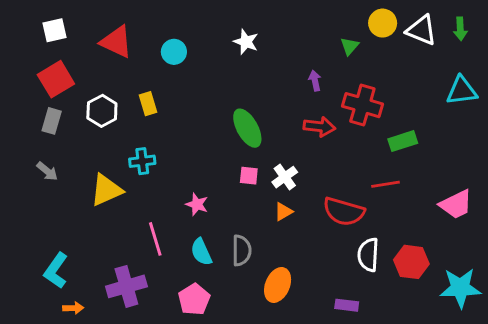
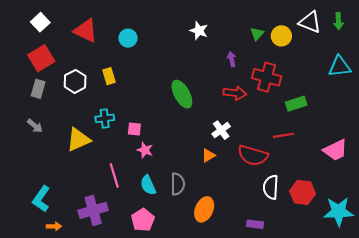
yellow circle: (383, 23) -> (281, 36), moved
white square: (54, 30) -> (40, 22), turned -30
white star: (246, 42) -> (199, 31), moved
pink square: (249, 176) -> (134, 129), moved
white cross: (285, 177) -> (221, 130), moved

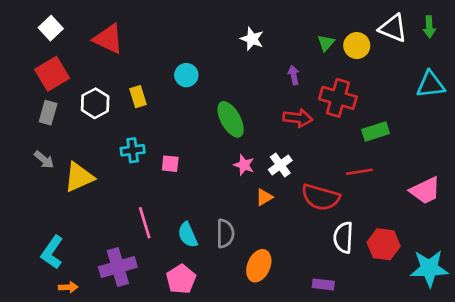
cyan circle: (128, 38) -> (186, 75), moved
yellow triangle: (78, 140) -> (79, 177), moved
pink star: (145, 150) -> (244, 165), moved

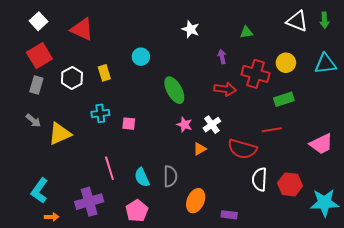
green triangle: (326, 43) -> (246, 32), turned 40
yellow circle: (357, 46) -> (286, 63), moved
purple rectangle: (323, 284) -> (229, 215), moved

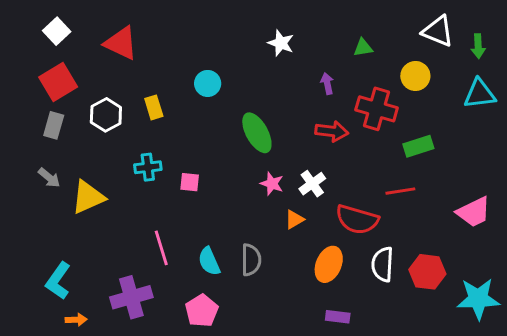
green arrow: (324, 20) -> (478, 46), moved
yellow circle: (286, 63) -> (415, 76), moved
orange ellipse: (196, 201) -> (329, 264), moved

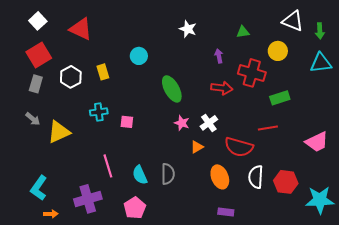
orange ellipse: (329, 264) -> (220, 177), turned -45

